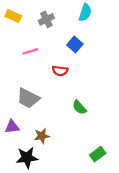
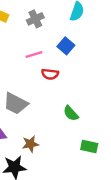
pink line: (30, 51) -> (34, 54), moved
green rectangle: (98, 154) -> (89, 146), moved, turned 49

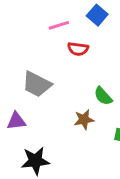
brown star: (30, 144) -> (84, 120), moved

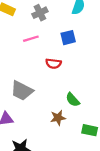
blue square: (97, 15) -> (68, 38), turned 35
pink line: (59, 25) -> (31, 39), moved

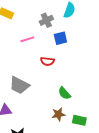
gray cross: (40, 13) -> (46, 20), moved
brown star: (58, 118) -> (58, 114), moved

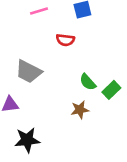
green rectangle: (79, 120) -> (111, 90), moved, turned -56

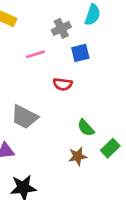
green rectangle: (111, 90) -> (110, 148), moved

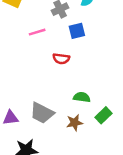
gray trapezoid: (25, 117) -> (42, 113), moved
green semicircle: (86, 128) -> (82, 97), turned 140

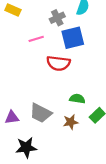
blue square: (77, 31) -> (73, 38), size x1.5
red semicircle: (61, 59) -> (58, 63), size x1.5

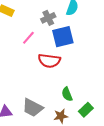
pink line: (36, 39) -> (28, 38), turned -32
green semicircle: (77, 99) -> (67, 94), turned -120

